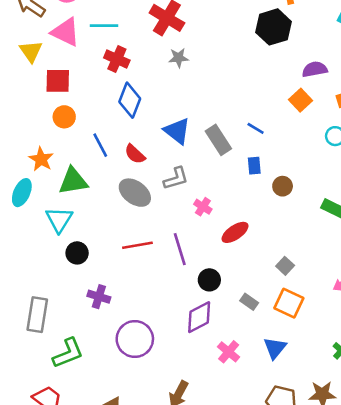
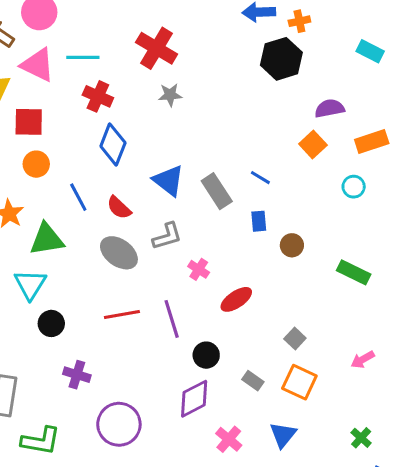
green L-shape: (68, 353) -> (41, 441), turned 32

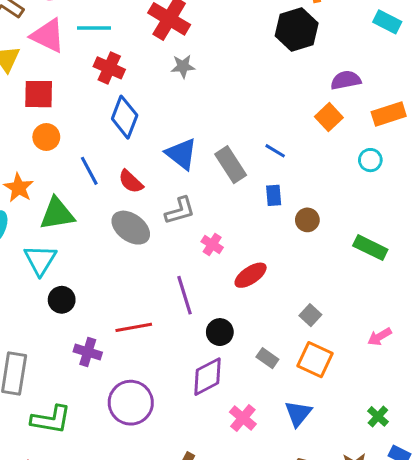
red line: (122, 314) -> (134, 327), moved

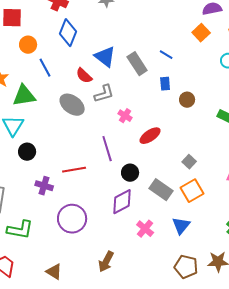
orange circle: (46, 137) -> (28, 45), moved
red semicircle: (131, 182) -> (84, 76), moved
gray rectangle: (267, 358) -> (161, 190), size x1.6
orange square: (315, 360) -> (192, 191), turned 35

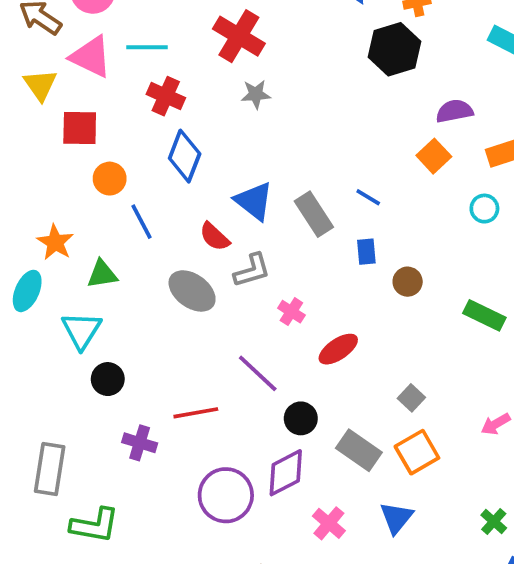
green triangle: (24, 96) -> (102, 274), size x0.7
purple line: (107, 149) -> (258, 373), turned -30
purple circle: (72, 219) -> (226, 495), moved

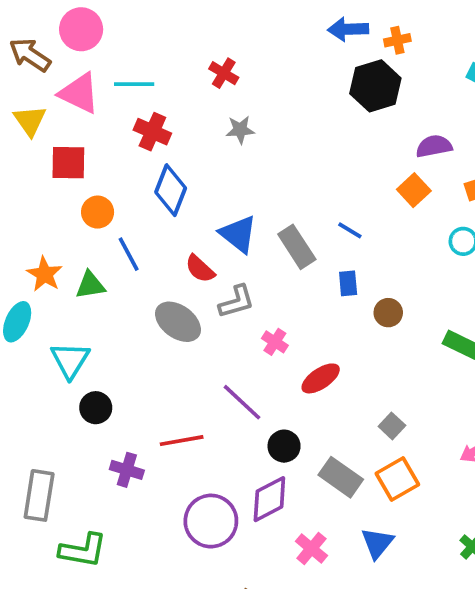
red cross: (239, 36) -> (224, 73), size x0.6
green triangle: (102, 274) -> (90, 285), moved

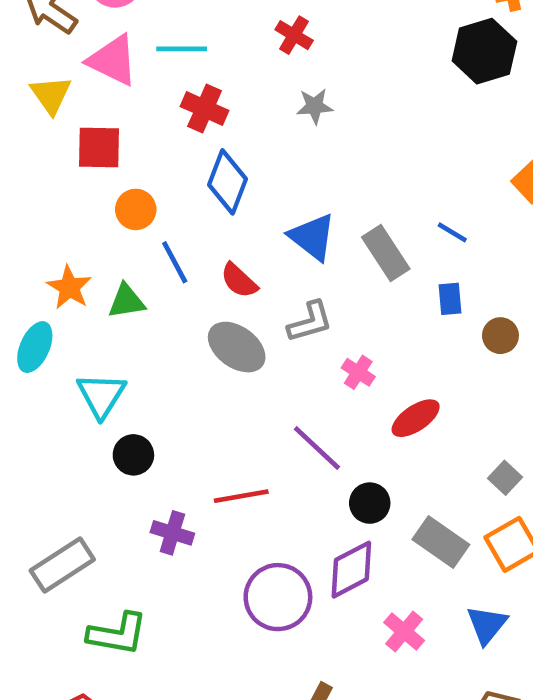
red semicircle: (200, 269) -> (239, 281), moved
gray rectangle: (39, 495) -> (62, 565), turned 48

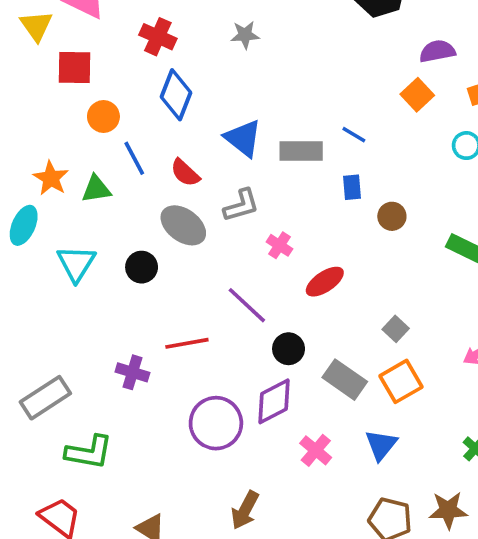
gray rectangle: (386, 253) -> (301, 151), turned -57
black circle: (133, 455) -> (142, 267), moved

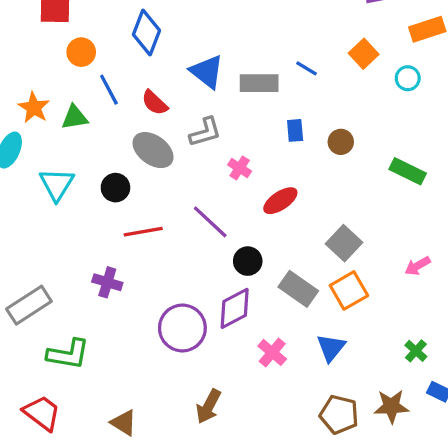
orange square: (417, 95) -> (364, 54), moved
blue rectangle: (352, 187) -> (295, 130), moved
gray square: (396, 329) -> (344, 243), size x1.5
red line: (187, 343) -> (143, 232), moved

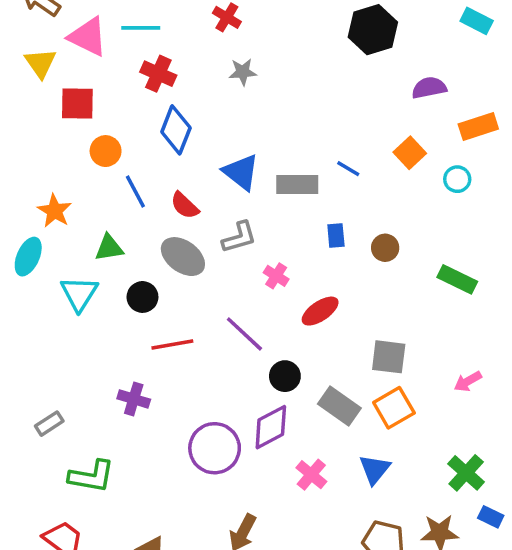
green triangle: (75, 117) -> (109, 248), moved
gray square: (344, 243) -> (389, 357), turned -36
gray rectangle: (29, 305) -> (49, 424), size x0.6
green cross: (416, 351) -> (466, 473), size x1.5

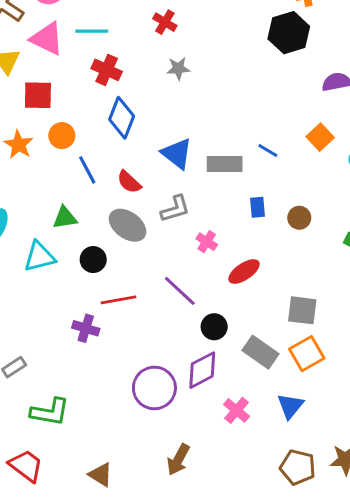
orange star: (55, 211) -> (19, 145), moved
cyan triangle: (79, 293) -> (39, 257), turned 44
purple cross: (134, 399) -> (86, 328), moved

